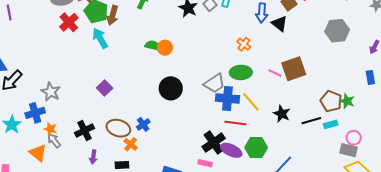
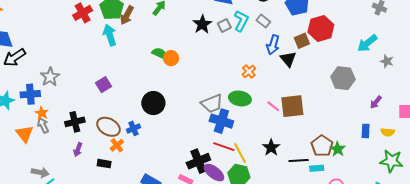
black circle: (171, 88) -> (153, 103), moved
yellow line: (251, 102) -> (240, 153), moved

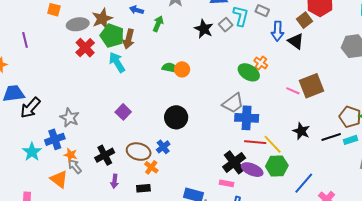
green ellipse: (240, 98) -> (249, 72), moved, turned 35

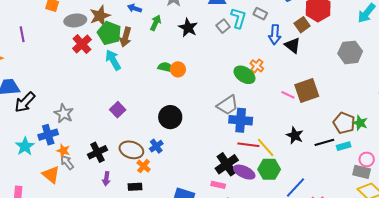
black star: (204, 29) -> (188, 28), moved

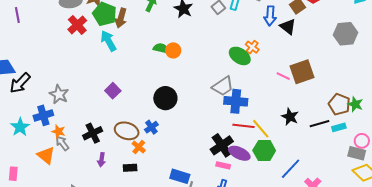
pink rectangle: (218, 185) -> (223, 165), moved

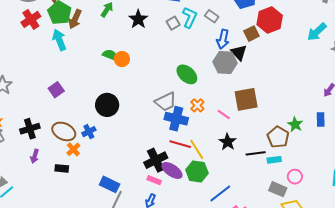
gray hexagon: (345, 34) -> (225, 62), moved
orange cross: (252, 47) -> (197, 105), moved
pink line: (283, 76) -> (224, 115), moved
green star: (355, 104) -> (295, 124), moved
gray rectangle: (357, 153) -> (278, 189), moved

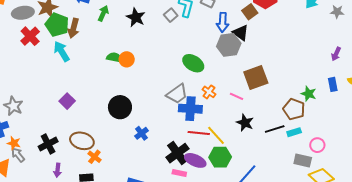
blue cross: (89, 132) -> (142, 133), moved

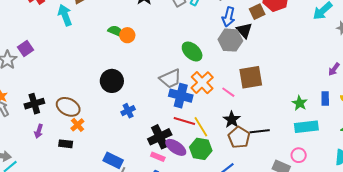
orange cross: (209, 92) -> (202, 83), size x1.6
purple square: (67, 101) -> (26, 49), moved
brown pentagon: (294, 109) -> (239, 137), moved
cyan rectangle: (294, 132) -> (306, 127), moved, size x1.6

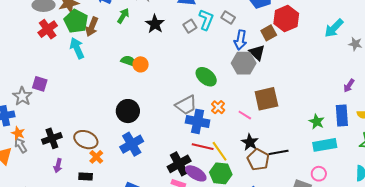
purple square: (26, 49) -> (40, 84), turned -35
orange cross: (202, 83) -> (218, 107), size x0.6
blue rectangle: (325, 98) -> (342, 115), size x1.5
blue cross: (128, 111) -> (132, 144), moved, size x1.6

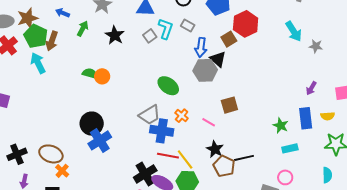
cyan arrow: (334, 28) -> (294, 31), turned -75
brown square: (266, 99) -> (229, 105), size x0.7
blue cross: (132, 144) -> (100, 140), moved
cyan rectangle: (325, 145) -> (290, 148), size x0.7

